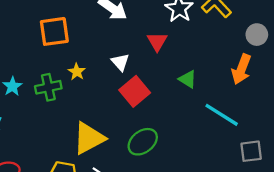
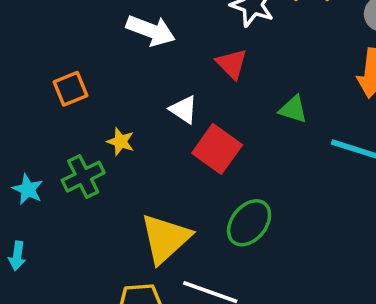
orange square: (54, 31) -> (70, 89), size x0.7

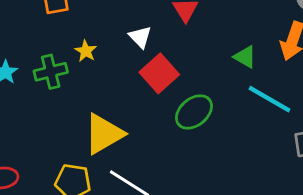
green triangle: (293, 109) -> (245, 57), moved
green ellipse: (249, 223) -> (194, 112), moved

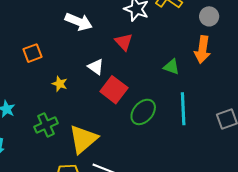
green cross: (51, 72) -> (46, 125), moved
cyan line: (270, 99) -> (183, 109), moved, turned 68

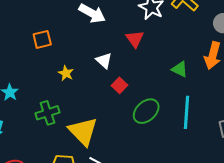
red square: (114, 90) -> (119, 85), size x0.6
yellow triangle: (83, 139) -> (83, 131), turned -40

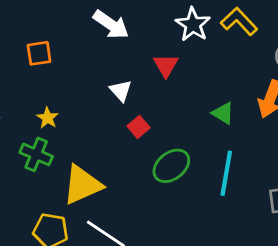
yellow star: (66, 73) -> (48, 118), moved
green cross: (47, 113) -> (36, 154), turned 35
yellow triangle: (83, 131) -> (82, 185), turned 44

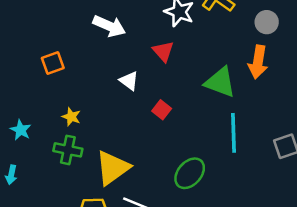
green triangle: (223, 113) -> (220, 82), size x1.6
red square: (138, 127) -> (162, 110), moved
green ellipse: (171, 166) -> (190, 173), moved

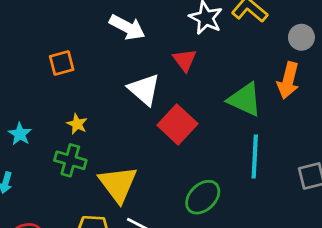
white triangle: (129, 81) -> (144, 90), size x1.5
red square: (162, 110) -> (177, 124), size x1.8
yellow triangle: (112, 168) -> (118, 184), turned -36

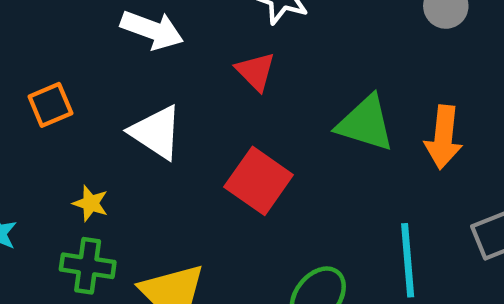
orange arrow: (288, 80) -> (443, 137), moved
white triangle: (144, 90) -> (156, 132), moved
cyan line: (255, 157) -> (408, 260), moved

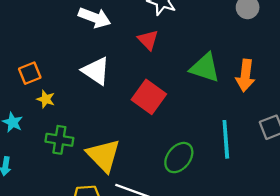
orange square: (50, 105) -> (30, 73), moved
yellow star: (91, 203) -> (46, 99), moved

